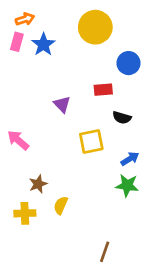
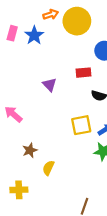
orange arrow: (25, 19) -> (51, 15), moved
yellow square: (91, 142) -> (81, 125), moved
yellow cross: (25, 213) -> (19, 190), moved

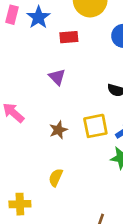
red rectangle: (83, 73) -> (69, 37), moved
brown star: (30, 150) -> (58, 130), moved

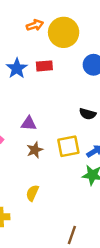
blue star: (38, 17) -> (17, 68), moved
purple triangle: (57, 77) -> (29, 123), moved, turned -42

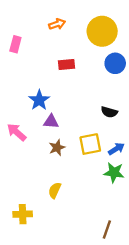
yellow circle: (64, 32) -> (102, 31), moved
blue star: (17, 68) -> (39, 100), moved
brown line: (72, 235) -> (107, 230), moved

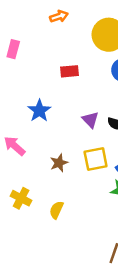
orange arrow: (57, 24) -> (59, 16), moved
purple triangle: (51, 121) -> (90, 120), moved, turned 42
yellow cross: (23, 214) -> (21, 198), moved, turned 30

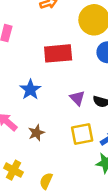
red rectangle: (69, 71) -> (58, 53), size x1.6
brown star: (59, 163) -> (36, 133), moved

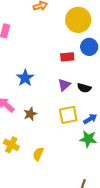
red rectangle: (58, 53) -> (67, 57), moved, size x0.6
purple triangle: (77, 98) -> (64, 85), turned 32

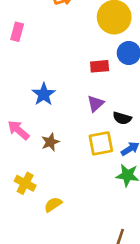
black semicircle: (84, 88) -> (122, 118), moved
yellow semicircle: (38, 154) -> (53, 205), moved, turned 32

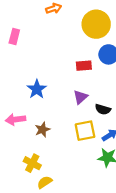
pink arrow: (18, 130) -> (15, 119), turned -48
yellow cross: (25, 183) -> (32, 163), moved

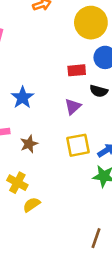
black semicircle: (103, 109) -> (99, 91), moved

